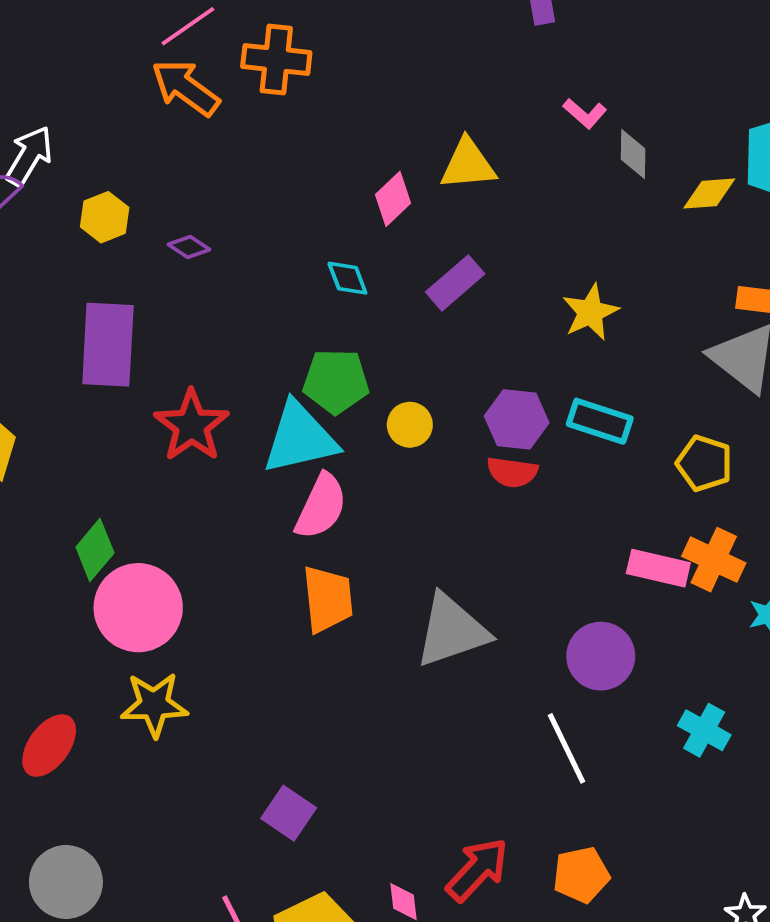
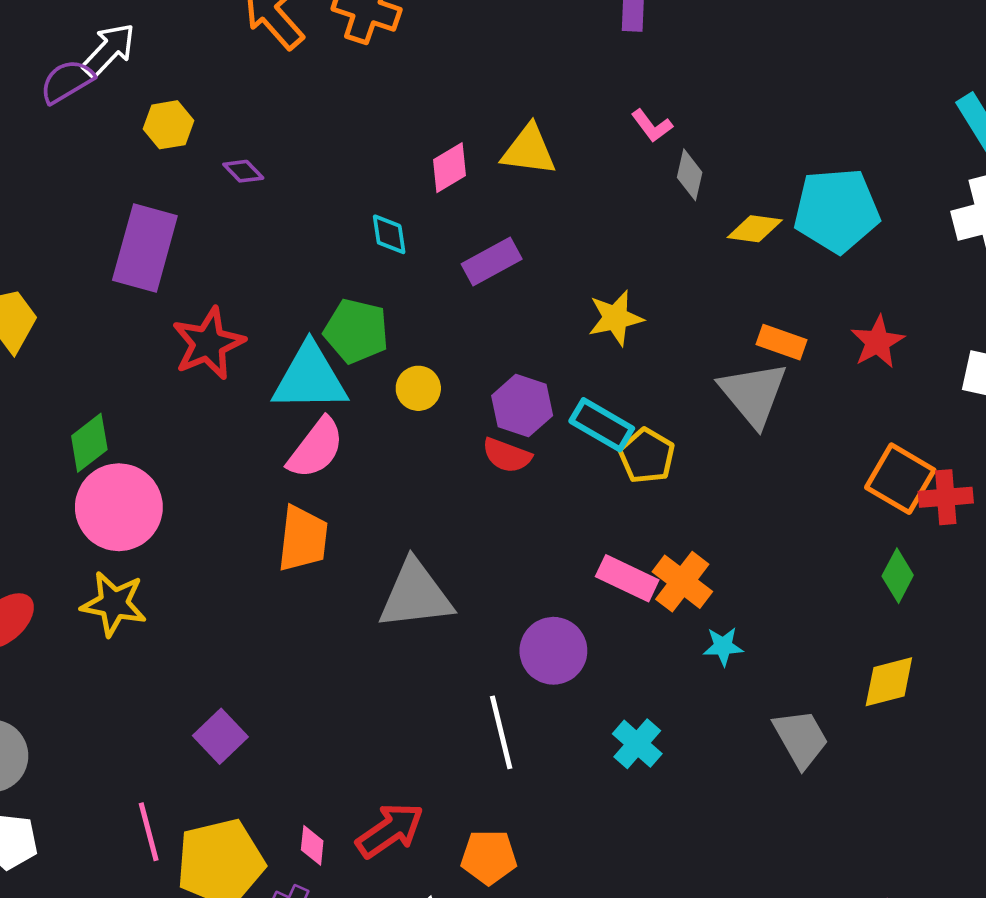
yellow pentagon: (704, 463) -> (647, 456), moved

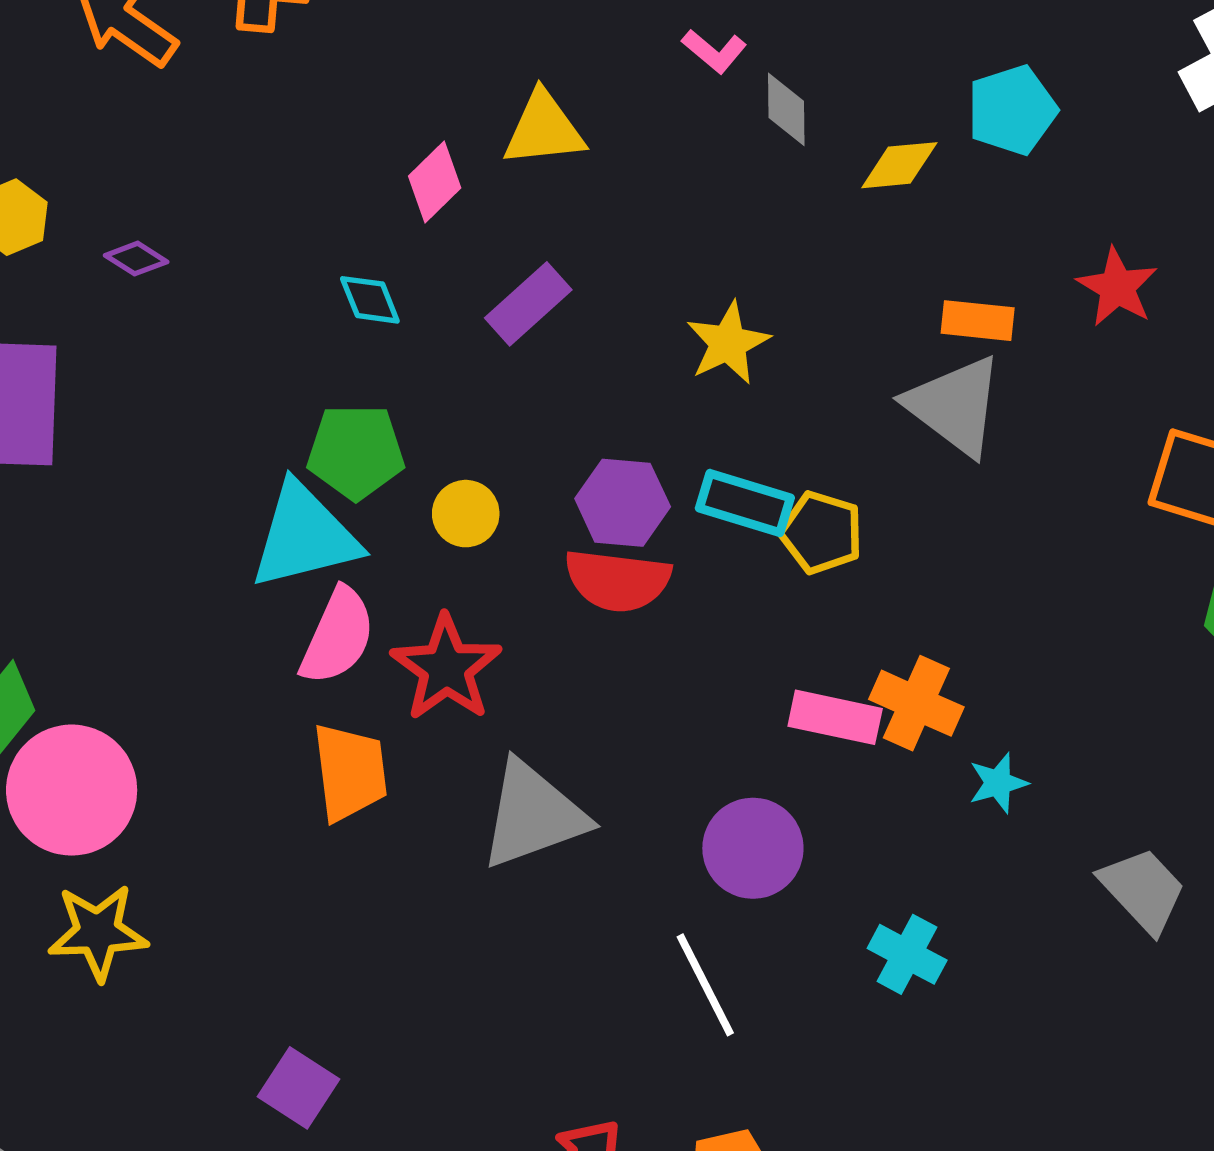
cyan pentagon: (837, 210) -> (1012, 110), size x0.7
red star: (208, 343) -> (446, 668), moved
red semicircle: (507, 455) -> (618, 580), size x1.4

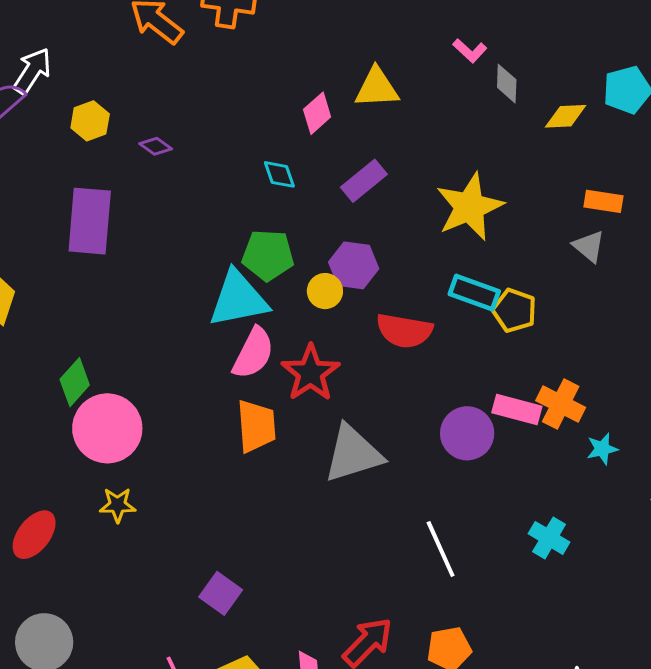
yellow star: (728, 343) -> (469, 207), size x1.5
gray triangle: (955, 406) -> (589, 246), size x0.6
purple hexagon: (623, 503) -> (354, 265), moved
purple circle: (753, 848) -> (467, 433), moved
yellow star: (98, 932) -> (118, 505), size x0.7

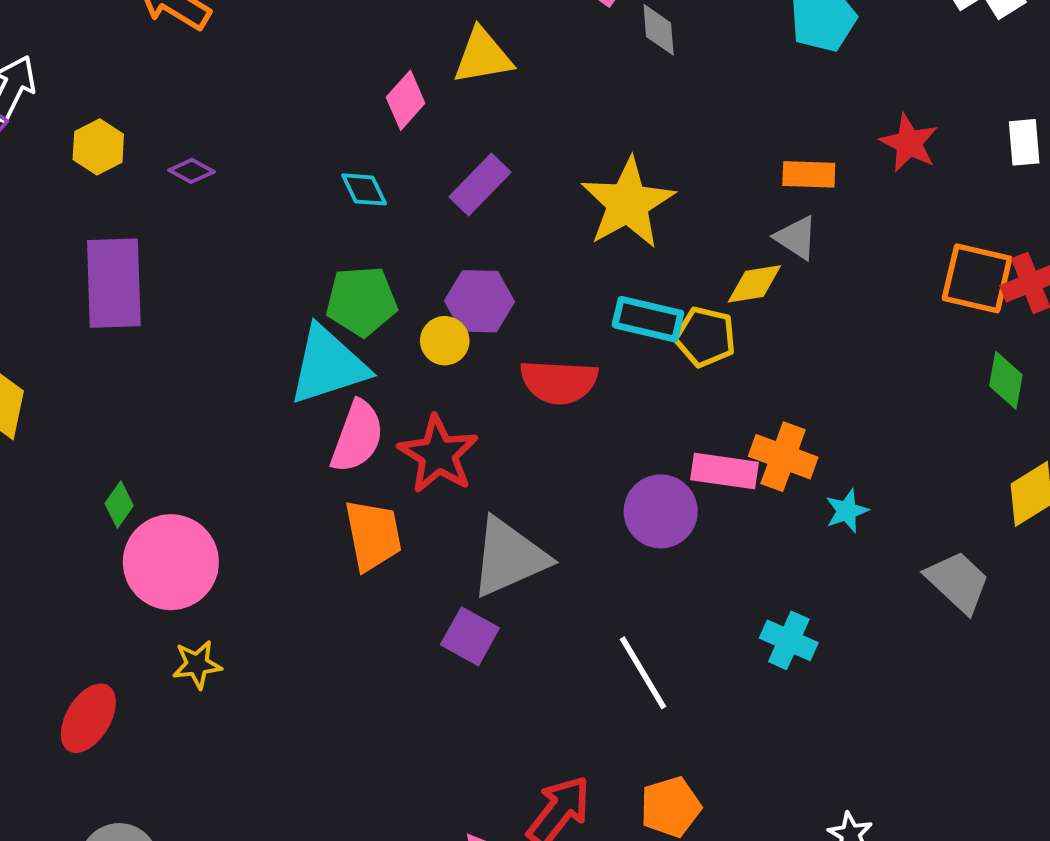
yellow diamond: (566, 116) -> (754, 284), moved
green diamond: (75, 382) -> (119, 504), size x0.7
purple square: (221, 593) -> (470, 636), moved

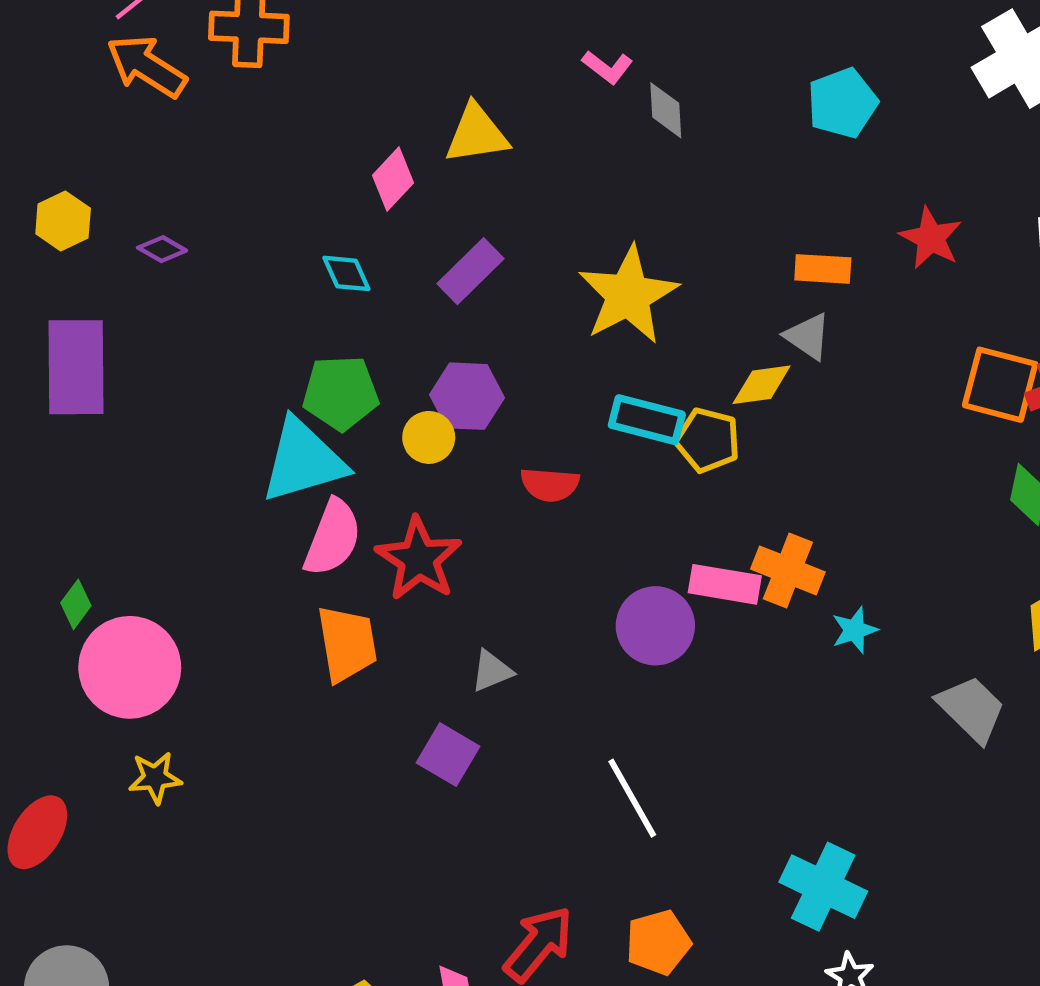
red semicircle: (559, 382) -> (550, 485), size x0.7
gray triangle: (509, 557) -> (492, 671), size x0.5
cyan cross: (789, 640) -> (823, 887), moved, size x1.4

